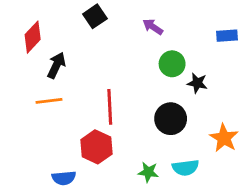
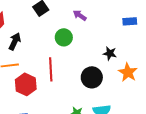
green circle: (172, 64) -> (64, 37), moved
orange star: (224, 138) -> (128, 72), moved
red hexagon: (96, 147) -> (26, 84), moved

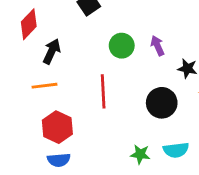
purple arrow: (80, 15) -> (157, 46), moved, turned 32
red hexagon: (26, 84) -> (57, 127), moved

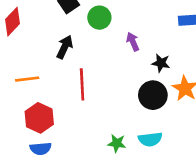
green circle: (122, 46) -> (99, 18), moved
black arrow: (52, 51) -> (65, 47), moved
black circle: (162, 103) -> (153, 95), moved

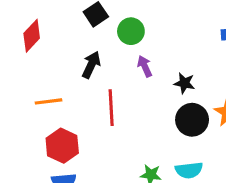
purple arrow: (133, 42) -> (145, 66), moved
black star: (161, 63) -> (184, 83), moved

